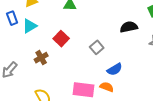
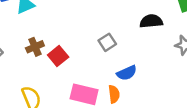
red square: (61, 39) -> (58, 56), moved
orange semicircle: (107, 87) -> (114, 94), turned 56

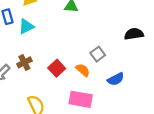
brown cross: (35, 47) -> (24, 62), moved
orange semicircle: (114, 94) -> (83, 70), moved, turned -40

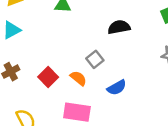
black semicircle: (134, 34) -> (119, 27), moved

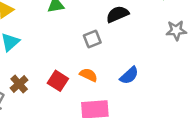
gray square: (95, 59) -> (92, 39), moved, turned 30

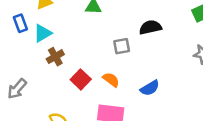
brown cross: (19, 84) -> (55, 57), moved

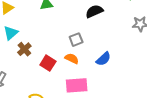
gray square: (122, 46) -> (76, 40), moved

